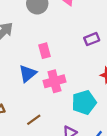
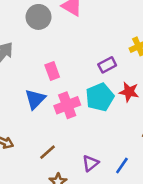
purple rectangle: (92, 39) -> (107, 65), moved
cyan pentagon: (84, 102) -> (100, 97), moved

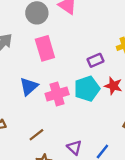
pink rectangle: (52, 71) -> (45, 48), moved, size x1.5
purple triangle: (90, 163) -> (74, 147), turned -42

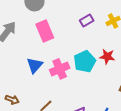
purple rectangle: (96, 60) -> (87, 21), moved

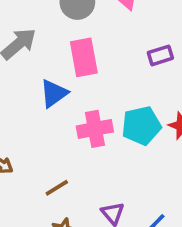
blue triangle: (35, 65) -> (54, 93), moved

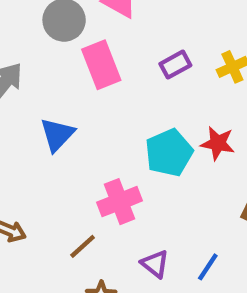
pink rectangle: (84, 57) -> (101, 65), moved
pink cross: (95, 129) -> (120, 202), moved

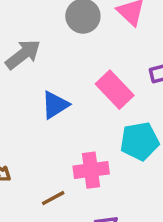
pink rectangle: (101, 65) -> (115, 90), moved, turned -36

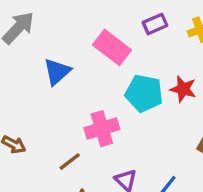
cyan pentagon: (140, 141) -> (144, 93), turned 30

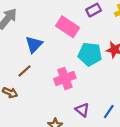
brown line: (70, 161) -> (25, 71), moved

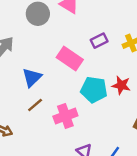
brown line: (25, 71) -> (35, 105), moved

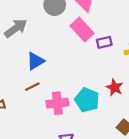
pink rectangle: (70, 59) -> (82, 29), moved
cyan pentagon: (94, 90) -> (87, 100), moved

